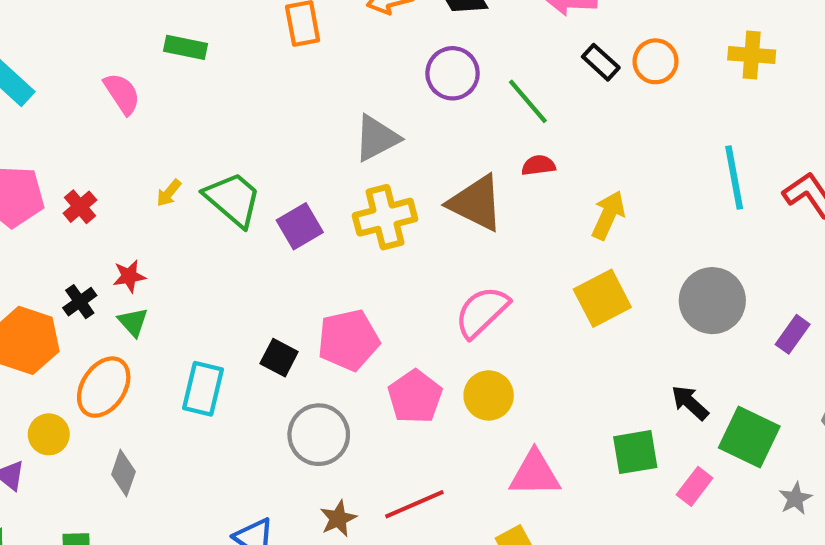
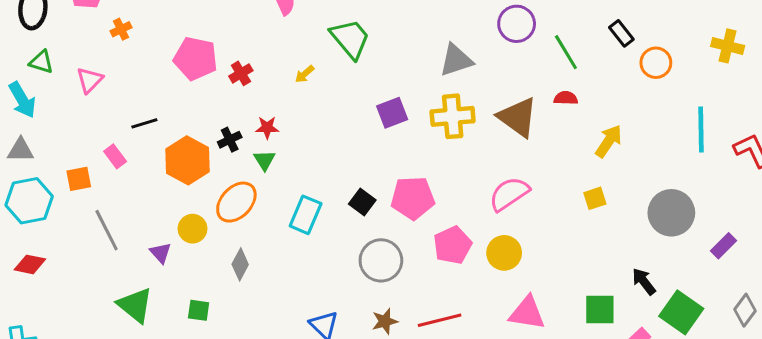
orange circle: (656, 61) -> (656, 63), moved
green trapezoid: (233, 199) -> (350, 39), moved
yellow square: (602, 298) -> (595, 198), size x0.6

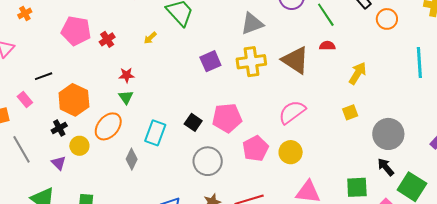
black cross: (230, 140) -> (59, 128), moved
gray circle: (671, 213) -> (388, 134), moved
gray diamond: (240, 264) -> (132, 159), moved

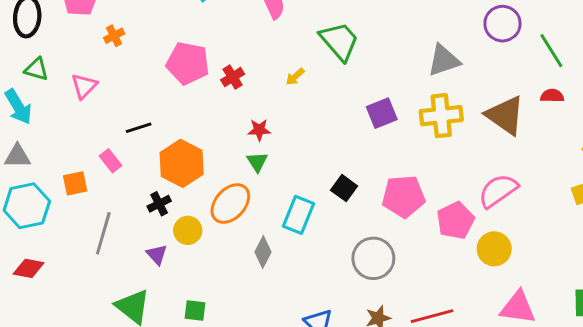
black square: (193, 122) -> (344, 188), moved
gray line: (21, 149) -> (103, 233), turned 44
pink pentagon: (255, 149) -> (455, 221), moved

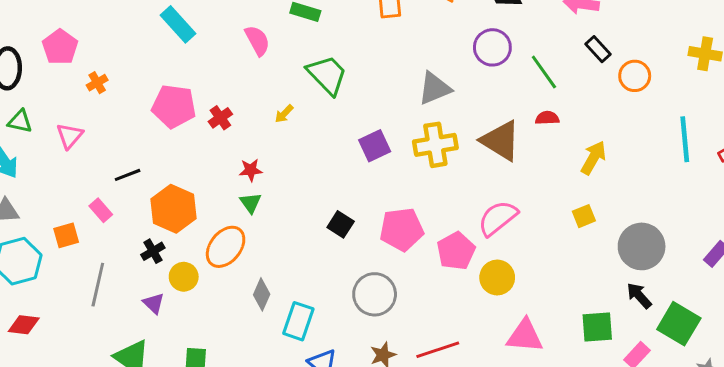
cyan rectangle: (298, 215) -> (298, 321), moved

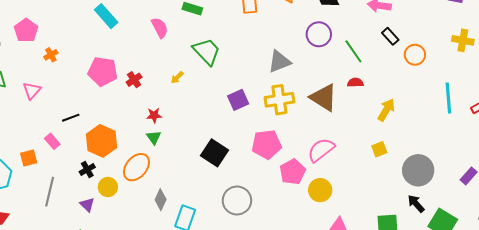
black square: (341, 224) -> (215, 153), size x1.5
pink pentagon: (402, 229) -> (267, 144), moved

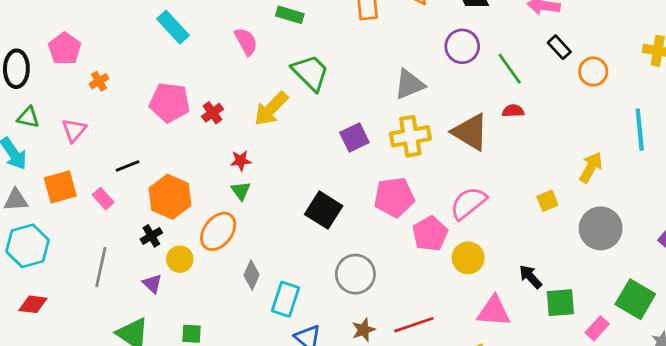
yellow arrow: (177, 77) -> (271, 109), size x2.0
yellow arrow: (386, 110) -> (591, 167), moved
orange square: (29, 158) -> (60, 187), moved, size x1.4
black arrow: (416, 204) -> (530, 277), moved

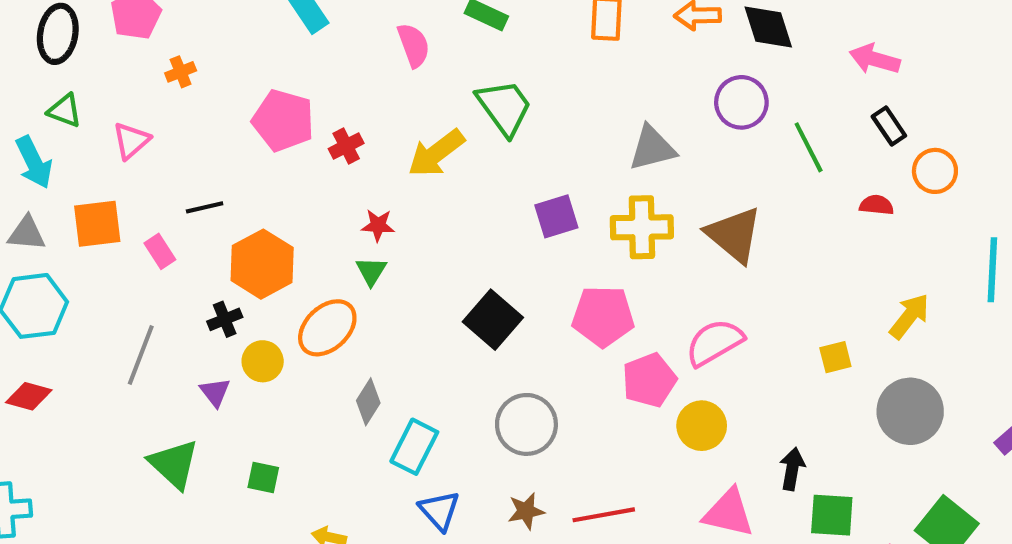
red semicircle: (513, 111) -> (877, 205), moved
black arrow: (530, 277) -> (792, 469), turned 44

